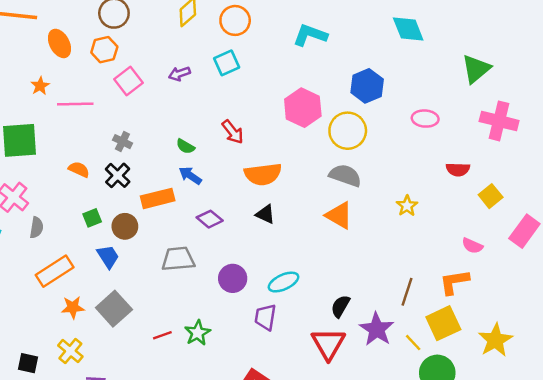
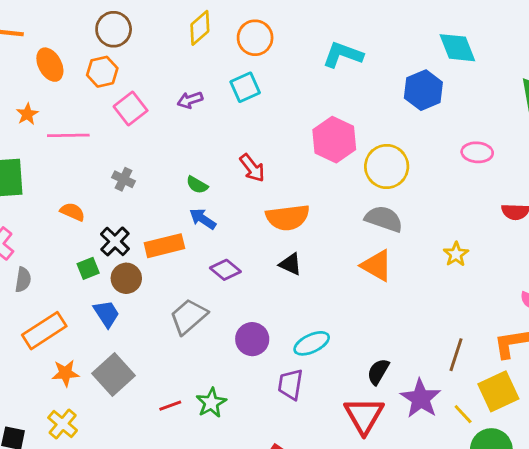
blue hexagon: (367, 86) -> (423, 90), moved
black cross: (118, 175) -> (115, 241), moved
gray trapezoid: (178, 259) -> (189, 316), turned -36

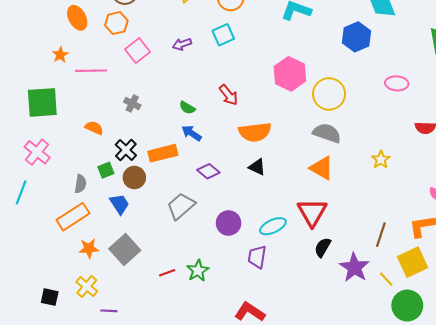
gray semicircle: (23, 280) -> (80, 184), moved
red triangle: (364, 416) -> (312, 212), moved

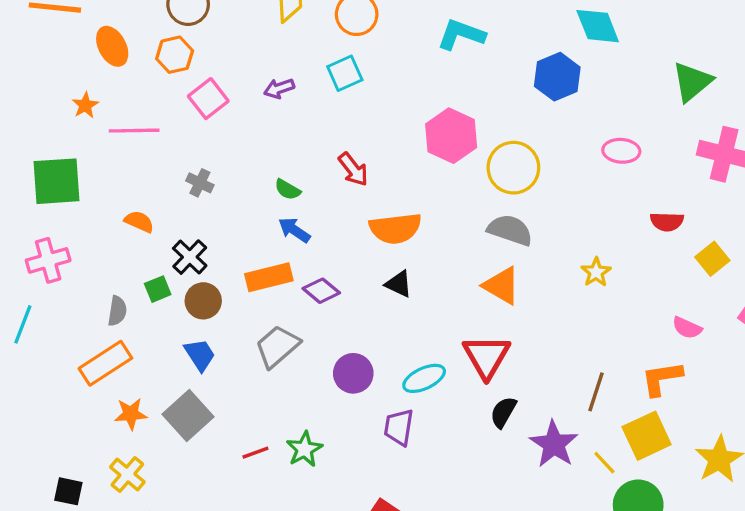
pink cross: (37, 152) -> (48, 260), turned 35
orange rectangle: (163, 153) -> (269, 277), moved
blue trapezoid: (120, 204) -> (200, 355), moved

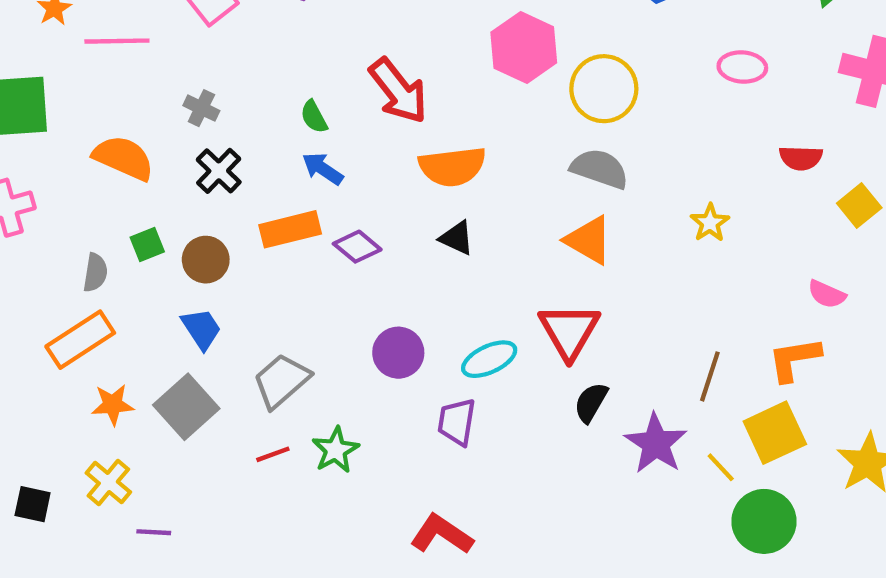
red arrow: (353, 169) -> (398, 91), size x1.5
green semicircle: (288, 190) -> (314, 117), turned 32
orange semicircle: (139, 222) -> (123, 158), size x1.6
black cross: (190, 257) -> (219, 171), moved
gray trapezoid: (277, 346) -> (281, 381), moved

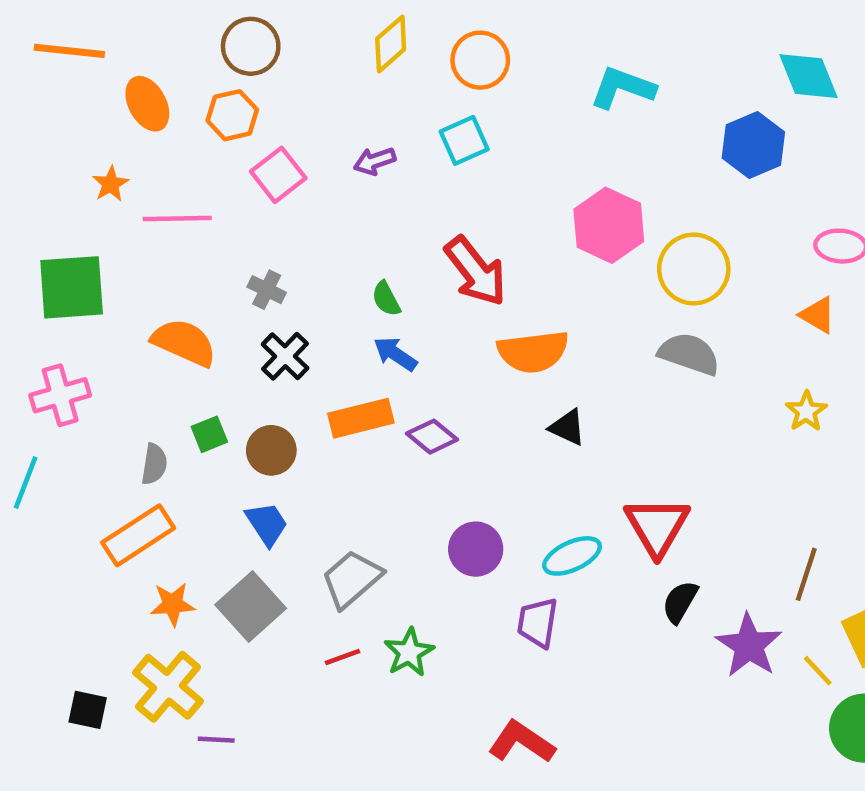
black triangle: (457, 238) -> (567, 427), moved
orange triangle: (589, 240) -> (818, 315), moved, size x0.7
yellow cross: (108, 482) -> (168, 687), size x1.4

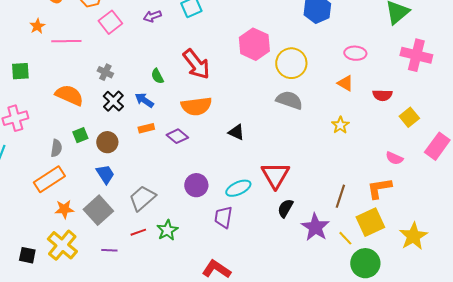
green square: (72, 287) -> (20, 71), size x0.6
orange semicircle: (533, 352) -> (196, 106), moved
blue arrow: (395, 354) -> (144, 100), moved
orange rectangle: (361, 418) -> (146, 128), size x0.6
purple line: (216, 740) -> (109, 250), moved

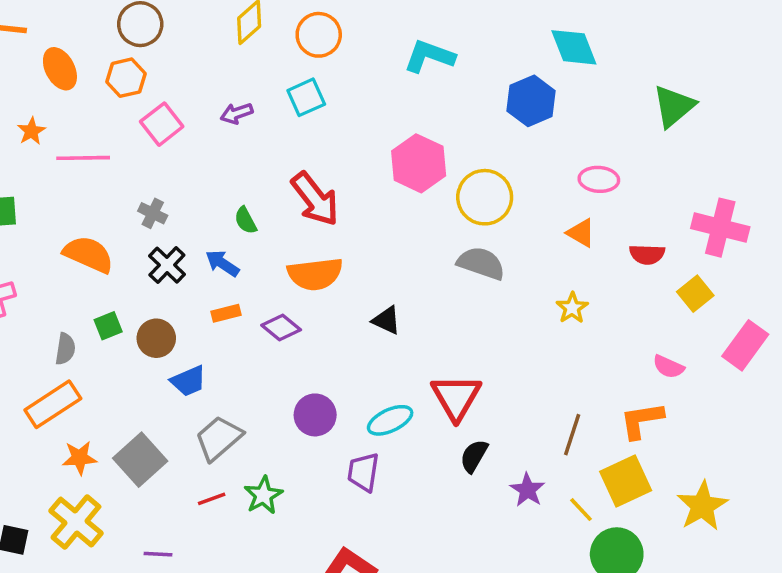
pink cross: (416, 55) -> (720, 228), moved
blue trapezoid: (105, 174) -> (188, 381), moved, turned 100
purple star: (315, 227) -> (527, 490), size x0.7
purple line: (109, 250) -> (158, 554), moved

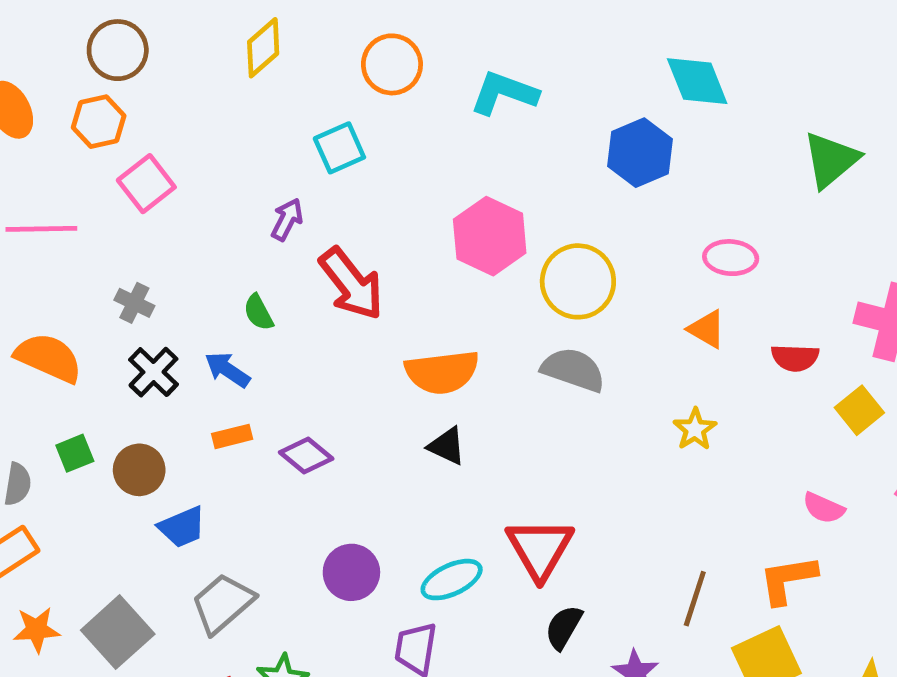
orange circle: (319, 35) -> (392, 64), moved
purple arrow: (237, 113) -> (287, 219), moved, turned 136
orange semicircle: (315, 274) -> (442, 372), moved

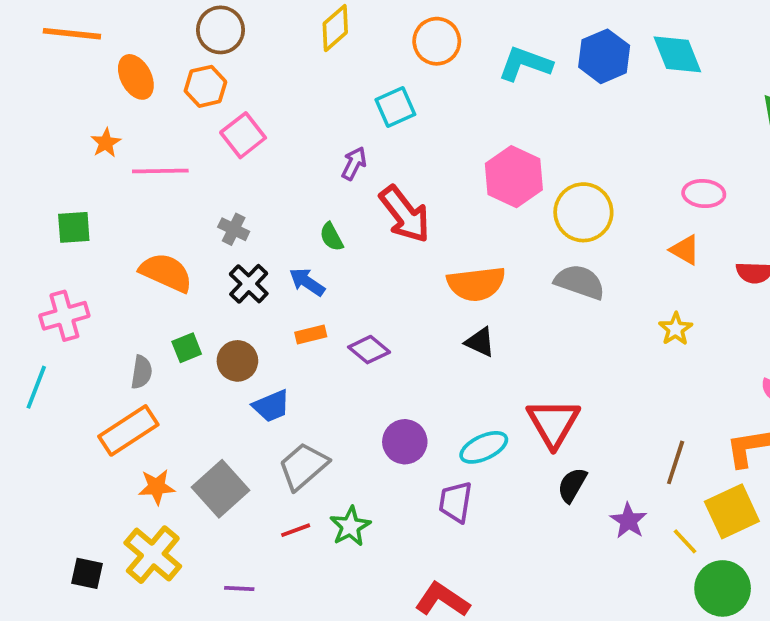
blue hexagon: (640, 153) -> (604, 56), moved

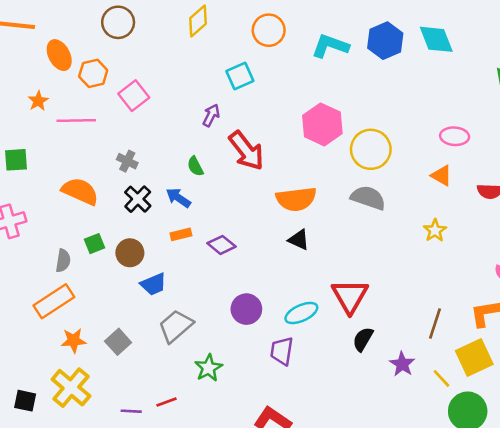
orange hexagon: (205, 86) -> (93, 73), moved
gray square: (221, 489) -> (118, 342), size x0.7
red line: (296, 530) -> (167, 402), moved

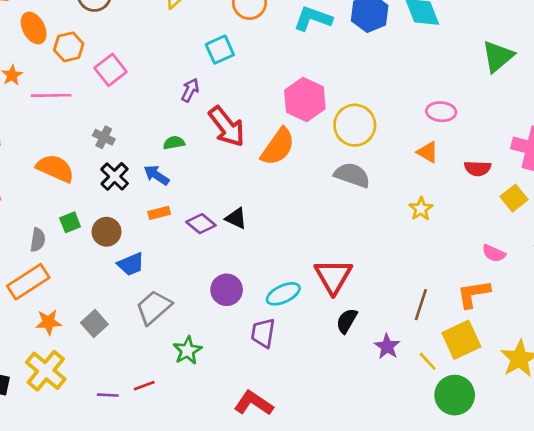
green semicircle: (195, 166) -> (174, 143), turned 108
orange semicircle: (296, 199) -> (278, 147), moved, turned -48
black triangle: (299, 240) -> (236, 218), moved

